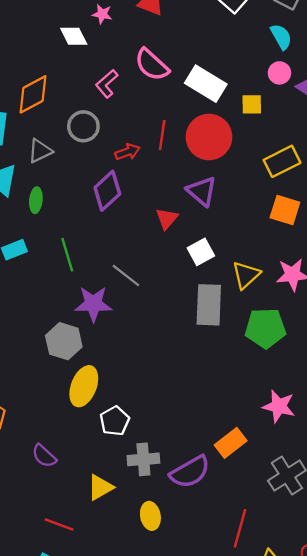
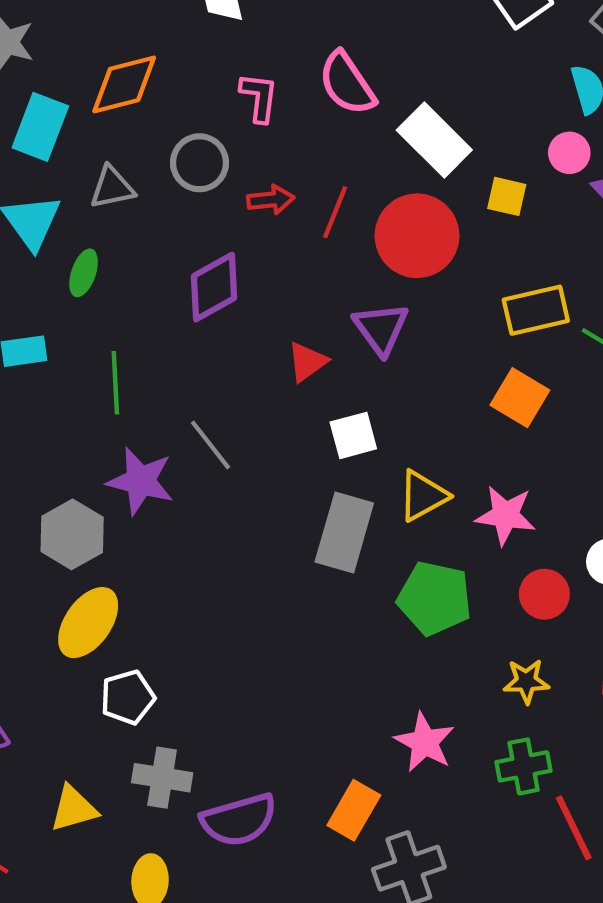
pink L-shape: (107, 84) -> (259, 97), turned 124
red arrow: (127, 152) -> (271, 200), moved
orange rectangle: (231, 443) -> (354, 810), moved, turned -36

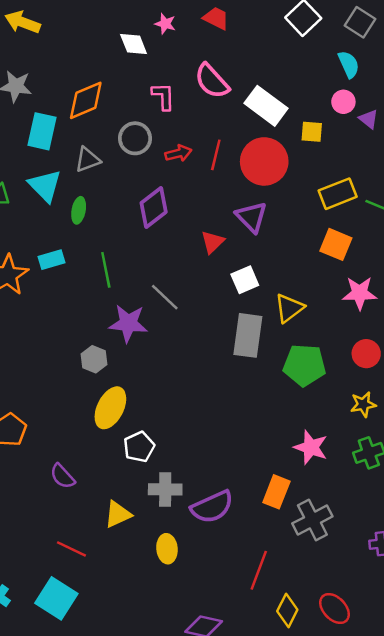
pink star: (505, 515) -> (360, 293), moved
gray hexagon: (72, 534) -> (94, 359), size x0.7

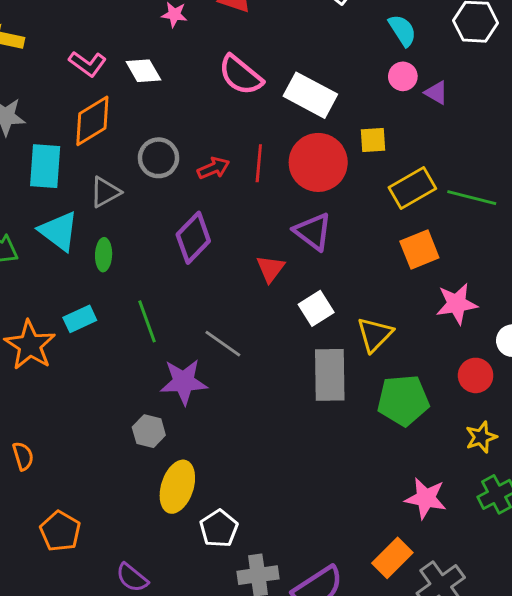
white diamond: (134, 44) -> (143, 71), moved
pink L-shape: (163, 96) -> (87, 64), moved, turned 136
yellow square: (312, 132) -> (373, 140), moved
orange square: (336, 244) -> (419, 249), turned -36
orange rectangle: (276, 492) -> (392, 558), turned 32

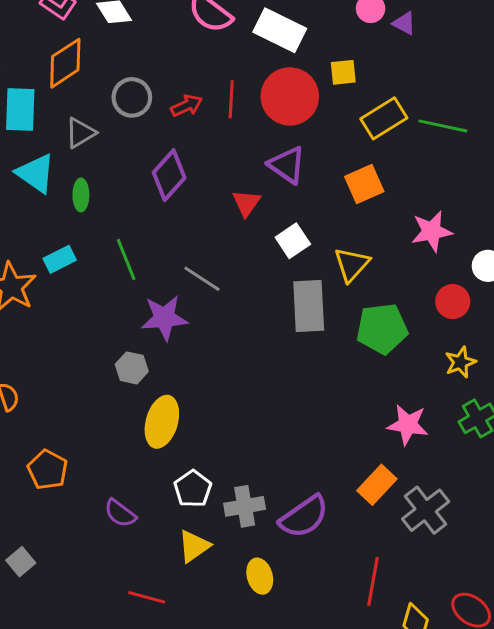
orange square: (419, 249) -> (364, 184), moved
white pentagon: (219, 528) -> (193, 489), moved

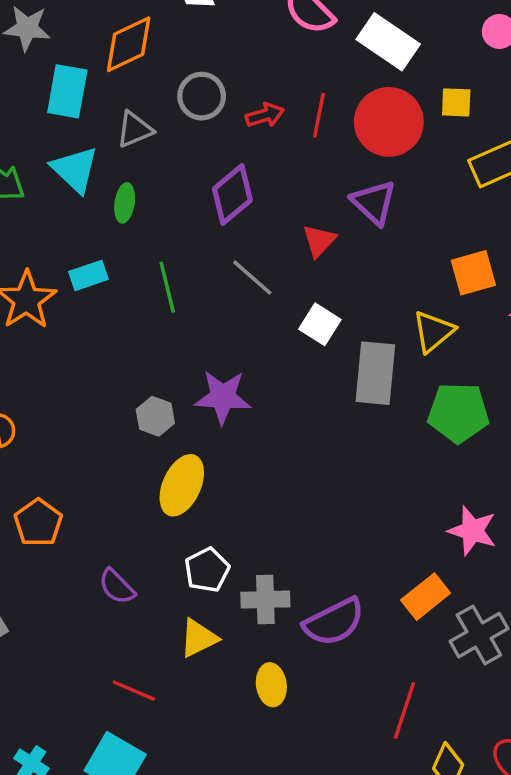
orange square: (364, 184) -> (473, 273), moved
white square: (293, 241) -> (320, 324), moved, turned -32
gray line: (202, 279) -> (252, 278), moved
purple star: (164, 318) -> (223, 397), moved

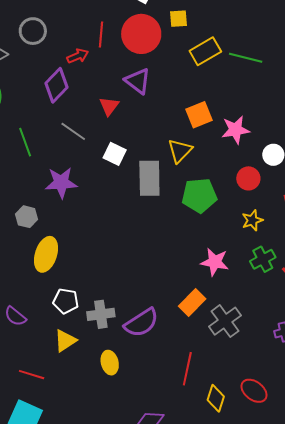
red arrow: (265, 115) -> (78, 56), moved
purple star: (223, 397) -> (61, 183), moved
white pentagon: (207, 570) -> (66, 301), turned -30

